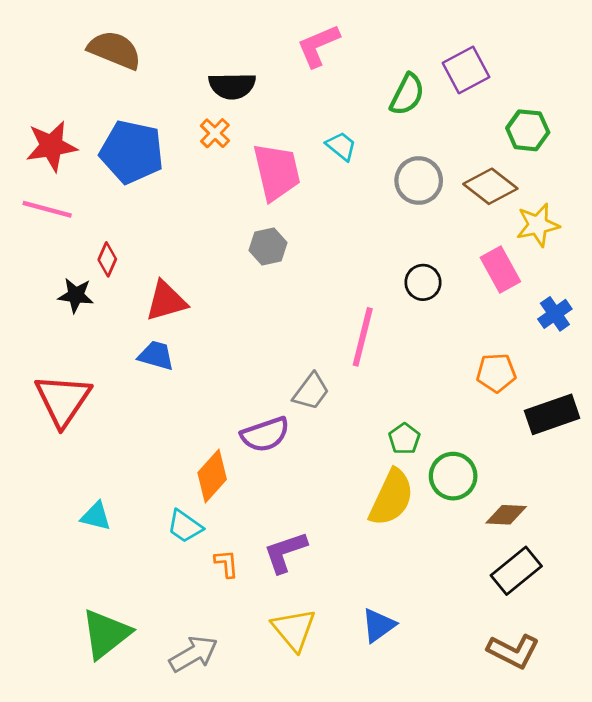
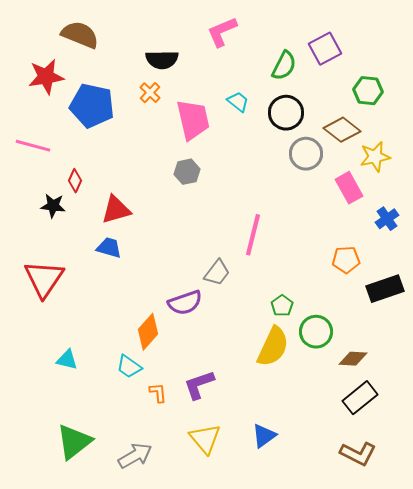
red star: (51, 146) -> (46, 77), moved
gray circle: (419, 181) -> (306, 154), moved
black circle: (423, 282) -> (286, 113), moved, size x1.4

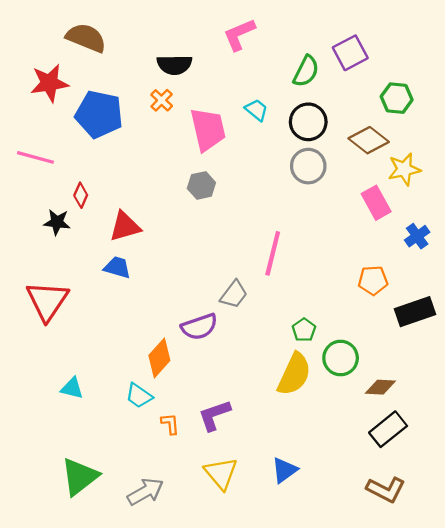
gray circle: (306, 154) -> (308, 166), moved

